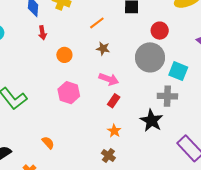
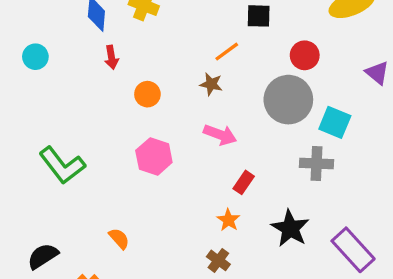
orange line: (97, 23) -> (227, 52), moved
red rectangle: (114, 101) -> (244, 182), moved
black star: (152, 121) -> (290, 228), moved

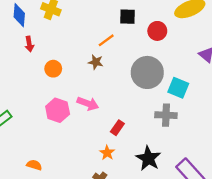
red circle: (305, 55) -> (157, 31), moved
pink arrow: (220, 135) -> (88, 104), moved
orange semicircle: (119, 239) -> (34, 165), turned -32

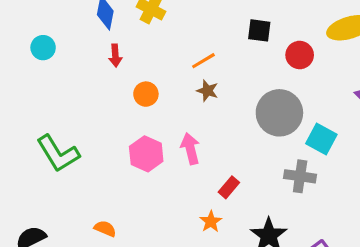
orange line: (106, 40) -> (203, 61), moved
pink arrow: (88, 104) -> (190, 149), turned -130

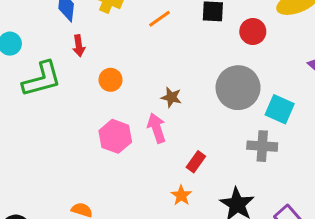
orange line: (203, 61) -> (159, 19), moved
brown star: (207, 91) -> (171, 97), moved
green L-shape: (58, 153) -> (42, 79), moved, turned -69

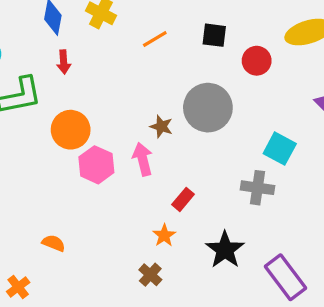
orange circle: (111, 80) -> (71, 130), moved, size x1.5
gray circle: (238, 88) -> (208, 108), moved

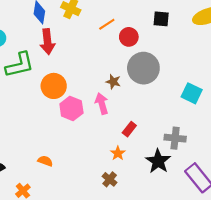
black square: (214, 35) -> (161, 19), moved
red circle: (257, 61) -> (129, 37), moved
red arrow: (64, 62) -> (47, 42), size x1.6
gray cross: (257, 188) -> (175, 138), moved

